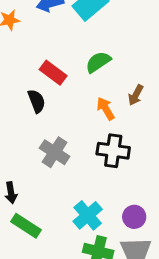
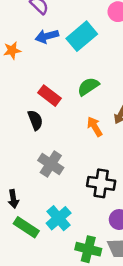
black cross: (113, 151) -> (101, 183), moved
cyan cross: (88, 215) -> (59, 218), moved

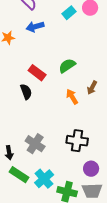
cyan rectangle: (82, 36) -> (69, 13), moved, size x0.6
gray cross: (51, 164) -> (35, 144), moved
cyan cross: (59, 218) -> (44, 179), moved

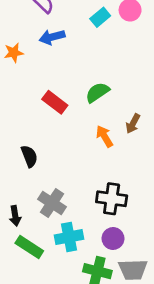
black semicircle: (26, 92) -> (29, 156), moved
purple circle: (91, 169) -> (113, 238), moved
cyan cross: (44, 179) -> (69, 237), moved, turned 30

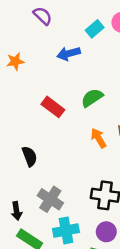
blue arrow: (52, 37) -> (69, 54), moved

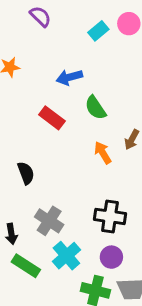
blue arrow: (69, 54) -> (69, 77), moved
green semicircle: (92, 98) -> (95, 108), turned -90
cyan cross: (66, 230) -> (66, 256), turned -30

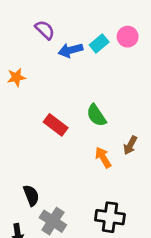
blue arrow: (69, 77) -> (71, 50), moved
black semicircle: (26, 173) -> (31, 195), moved

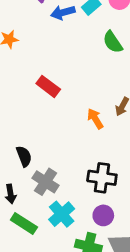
green semicircle: (96, 115) -> (113, 42), moved

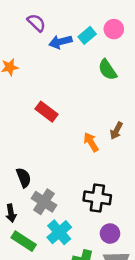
purple circle: (103, 215) -> (110, 234), moved

